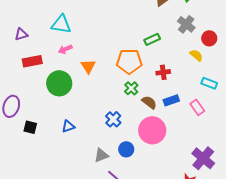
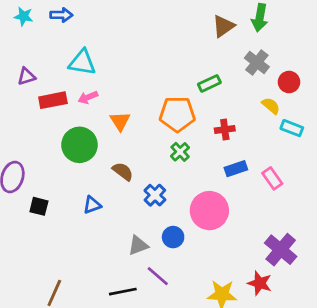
red rectangle: (32, 61) -> (53, 100), moved
cyan rectangle: (209, 83) -> (292, 128), moved
brown semicircle: (149, 102) -> (123, 171), moved

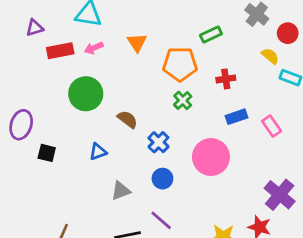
orange triangle: (120, 121) -> (137, 43), moved
blue circle: (173, 237) -> (162, 179), moved
gray triangle: (138, 245) -> (121, 191), moved

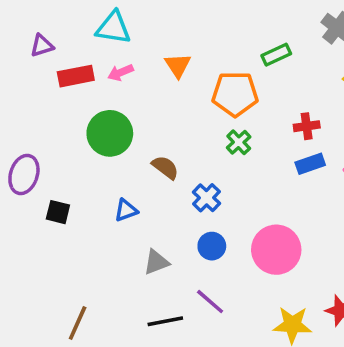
red cross: (226, 79) -> (307, 126), moved
pink circle: (211, 157) -> (276, 250), moved

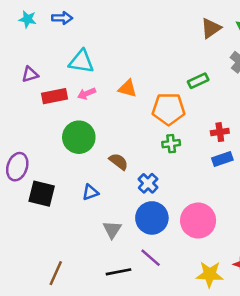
orange triangle: (178, 65) -> (128, 88), turned -42
green cross: (239, 142) -> (171, 144), turned 36
black square: (58, 212) -> (42, 194), size x1.5
blue circle: (212, 246) -> (152, 218), size x1.6
gray triangle: (156, 262) -> (112, 229), turned -36

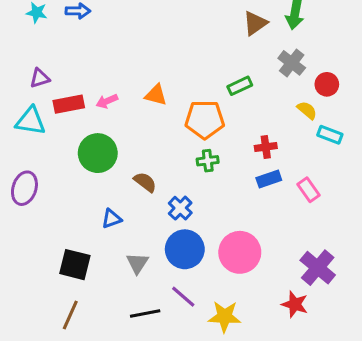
cyan triangle: (81, 62) -> (31, 121), moved
black square: (42, 194) -> (75, 265), moved
yellow star: (210, 274) -> (225, 316), moved

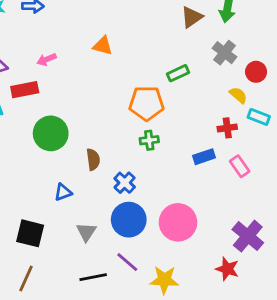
orange triangle: (156, 95) -> (103, 46), moved
pink arrow: (107, 101) -> (47, 59), moved
red cross: (266, 147) -> (227, 128), moved
brown semicircle: (145, 182) -> (93, 159), turned 45

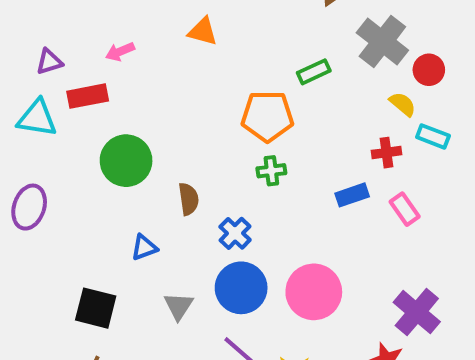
gray cross: (225, 53) -> (382, 42), size x1.4

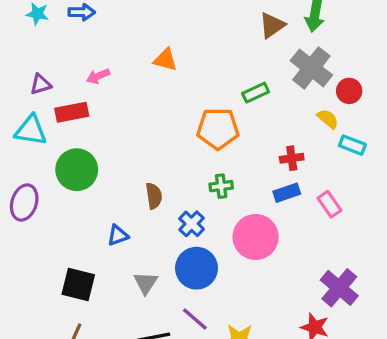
red cross: (386, 153) -> (292, 158), moved
green circle: (126, 161) -> (77, 170), moved
green cross: (271, 171) -> (221, 186), moved
pink circle: (314, 292) -> (256, 237), moved

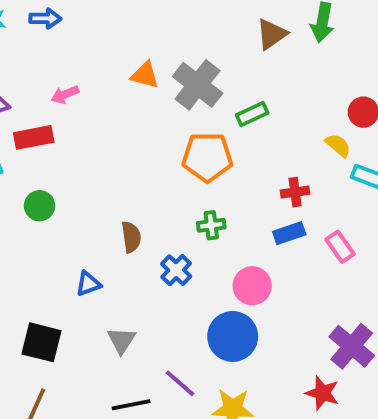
gray cross: (311, 68) -> (198, 85), moved
green circle: (77, 170) -> (40, 206), size x0.6
pink circle: (256, 237) -> (252, 286), size x0.7
blue circle: (197, 268) -> (233, 336), moved

